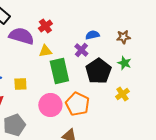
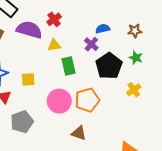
green rectangle: (59, 71) -> (69, 66), size x0.7
orange pentagon: (77, 104) -> (87, 100), turned 30

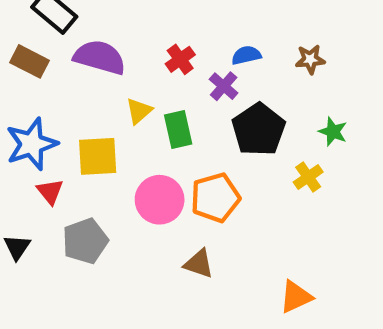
red cross: (54, 19) -> (180, 59), moved
yellow triangle: (54, 45) -> (139, 111), moved, turned -32
green star: (136, 58) -> (333, 132), moved
yellow square: (28, 79) -> (98, 156), size x1.5

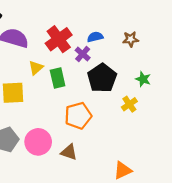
red cross: (180, 59) -> (59, 39), size x1.6
pink circle: (160, 200) -> (38, 142), moved

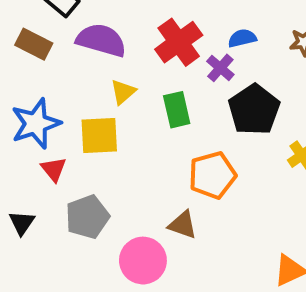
yellow triangle: (36, 68) -> (123, 92), moved
pink circle: (38, 142) -> (143, 261), moved
brown triangle: (69, 152) -> (183, 225), moved

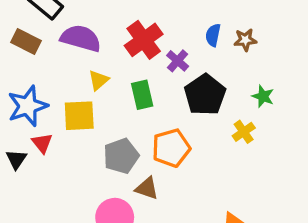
blue semicircle: (242, 38) -> (213, 35), moved, turned -65
gray pentagon: (87, 217) -> (121, 156), moved
black triangle: (22, 223) -> (16, 159), moved

